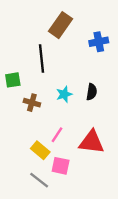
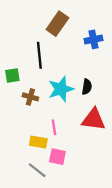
cyan star: (64, 94) -> (61, 89), size x1.6
pink line: (57, 135) -> (54, 127), turned -42
red triangle: (92, 142) -> (94, 119), moved
yellow rectangle: (40, 150) -> (38, 142), turned -30

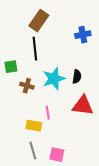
brown rectangle: (57, 24) -> (39, 21), moved
pink square: (57, 157) -> (57, 155), moved
gray line: (37, 170) -> (33, 151), turned 36

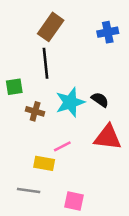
blue cross: (83, 35) -> (108, 32), moved
black semicircle: (77, 77) -> (100, 100), turned -64
pink line: (48, 113) -> (62, 146), turned 72
gray line: (33, 151) -> (29, 191), moved, turned -66

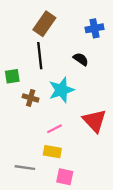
black semicircle: (100, 100) -> (81, 59), moved
red triangle: (108, 137) -> (95, 121), turned 40
yellow rectangle: (44, 163) -> (52, 152), moved

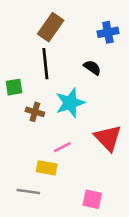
yellow rectangle: (52, 152) -> (47, 168), moved
pink square: (65, 177) -> (92, 199), moved

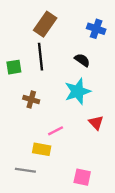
blue cross: (108, 32) -> (96, 29), turned 30
green square: (14, 87) -> (14, 67), moved
cyan star: (70, 103) -> (78, 91), moved
red triangle: (108, 138) -> (96, 123), size x0.6

